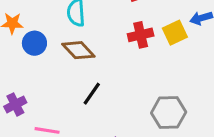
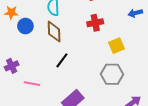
yellow square: (175, 33) -> (116, 46), moved
brown diamond: (78, 50) -> (54, 32), turned 40

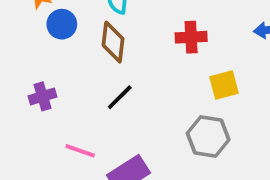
purple cross: (12, 66) -> (43, 96), moved
pink line: (32, 84) -> (80, 151), moved

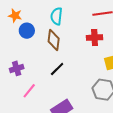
pink line: (80, 151) -> (29, 91), moved, turned -70

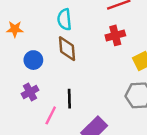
blue circle: (27, 31) -> (33, 60), moved
black line: (57, 69) -> (69, 99), moved, turned -35

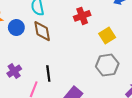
blue circle: (33, 60) -> (16, 28), moved

